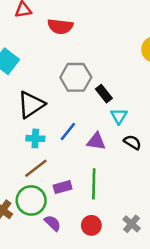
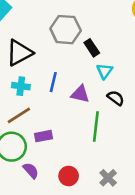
blue line: (68, 132) -> (53, 82), turned -30
green line: (94, 184) -> (96, 126), moved

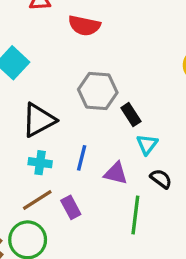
purple rectangle: (44, 136) -> (71, 207), moved, turned 72

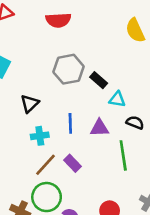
red semicircle: (84, 26) -> (58, 20), moved
black triangle: (39, 120) -> (30, 104), size x0.7
cyan triangle: (147, 144) -> (117, 99), turned -42

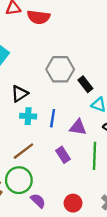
red semicircle: (58, 20) -> (39, 17), moved
cyan cross: (40, 136) -> (28, 116), moved
purple rectangle: (72, 163) -> (63, 155), moved

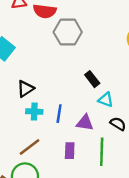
gray hexagon: (60, 69) -> (68, 32), moved
purple rectangle: (63, 155) -> (70, 151), turned 35

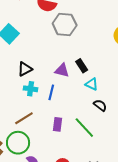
purple triangle: (85, 123) -> (62, 70), moved
green line: (102, 152) -> (84, 128), turned -50

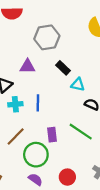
gray hexagon: (65, 24) -> (47, 37), moved
purple triangle: (62, 70) -> (27, 66), moved
green circle: (18, 143) -> (36, 155), moved

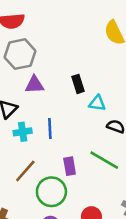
gray hexagon: (47, 37) -> (20, 54), moved
black rectangle: (63, 68) -> (78, 84), turned 32

